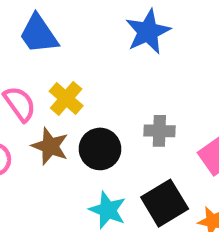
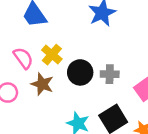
black circle: (100, 149) -> (80, 72), moved

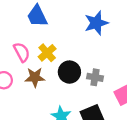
brown star: (42, 84) -> (35, 77), turned -30

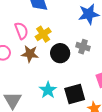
gray cross: (95, 77) -> (83, 47), moved

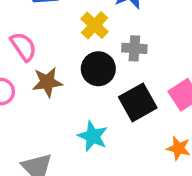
yellow cross: (43, 34) -> (95, 25), moved
black square: (75, 94) -> (138, 102), moved

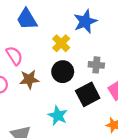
gray cross: (134, 48) -> (96, 65), moved

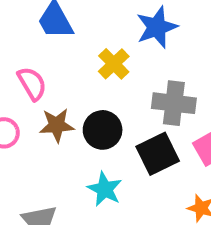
gray cross: (96, 65) -> (174, 103), size x1.5
black circle: (63, 72) -> (103, 130), moved

